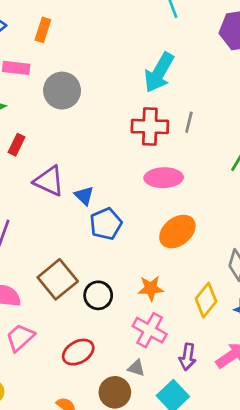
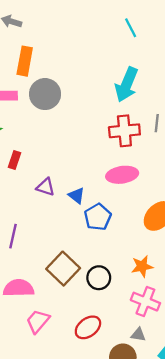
orange rectangle: (43, 30) -> (25, 61), size x1.4
gray circle: (62, 91) -> (45, 94), moved
pink ellipse: (164, 178) -> (122, 175), moved
purple triangle: (49, 181) -> (46, 187), size x0.7

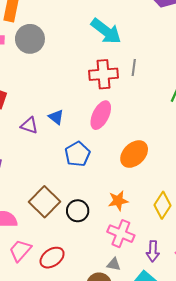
cyan arrow: (126, 85) -> (106, 31), turned -76
pink ellipse: (122, 175) -> (101, 115), turned -56
blue triangle: (77, 196) -> (56, 117), moved
red ellipse: (88, 327) -> (52, 258), moved

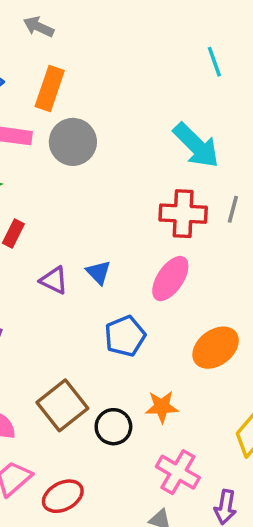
orange star: (118, 201) -> (162, 407), moved

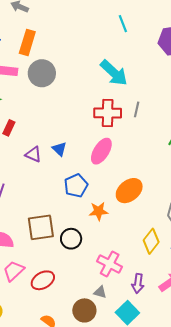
brown square: (62, 405) -> (41, 227), turned 32
orange star: (162, 407) -> (99, 211), moved

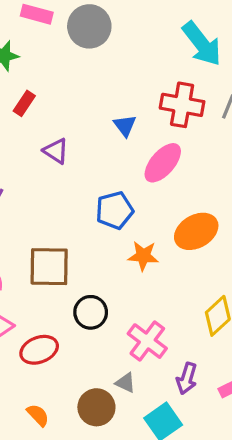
blue triangle: (59, 149) -> (125, 126), moved
black circle: (71, 239) -> (91, 312), moved

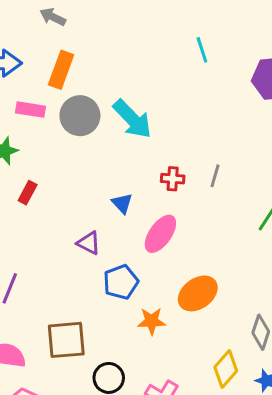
cyan arrow: (202, 44) -> (132, 119), moved
red cross: (182, 105) -> (173, 179), size x0.6
purple triangle: (56, 151) -> (89, 243), moved

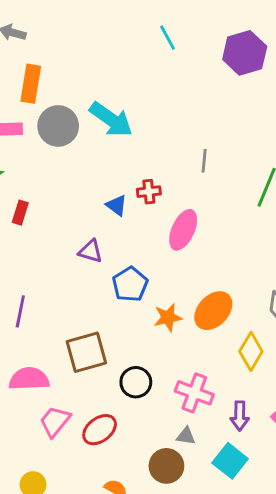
red cross: (173, 179) -> (149, 192), moved
pink ellipse: (160, 234) -> (183, 230), moved
orange ellipse: (198, 293) -> (213, 311), moved

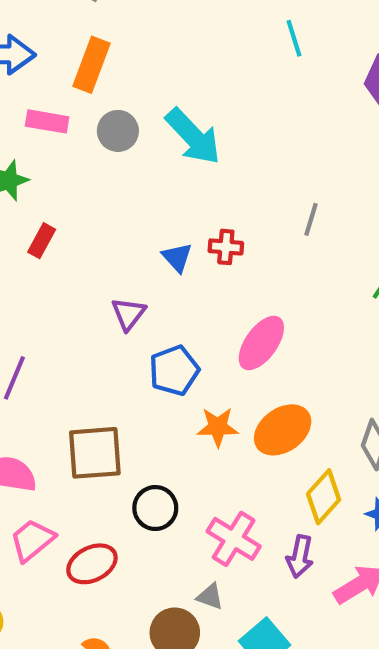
gray circle: (58, 126) -> (118, 131), size x0.7
pink ellipse: (183, 230) -> (261, 343), moved
purple triangle: (91, 251) -> (128, 314), turned 40
purple arrow: (240, 416) -> (300, 557), moved

